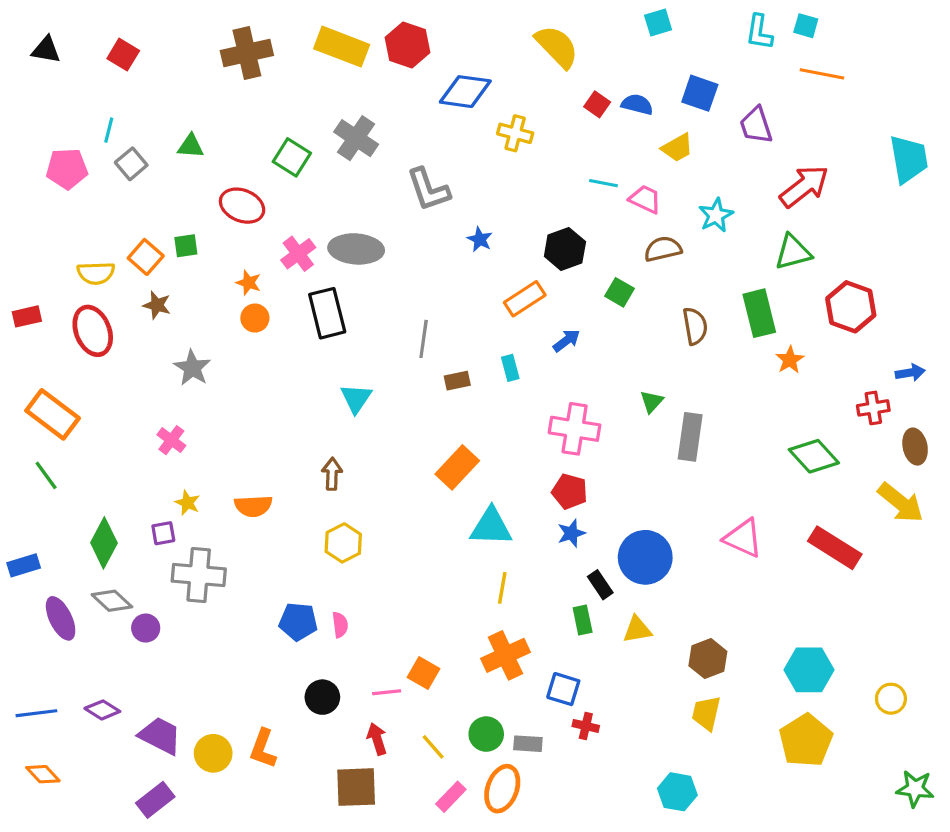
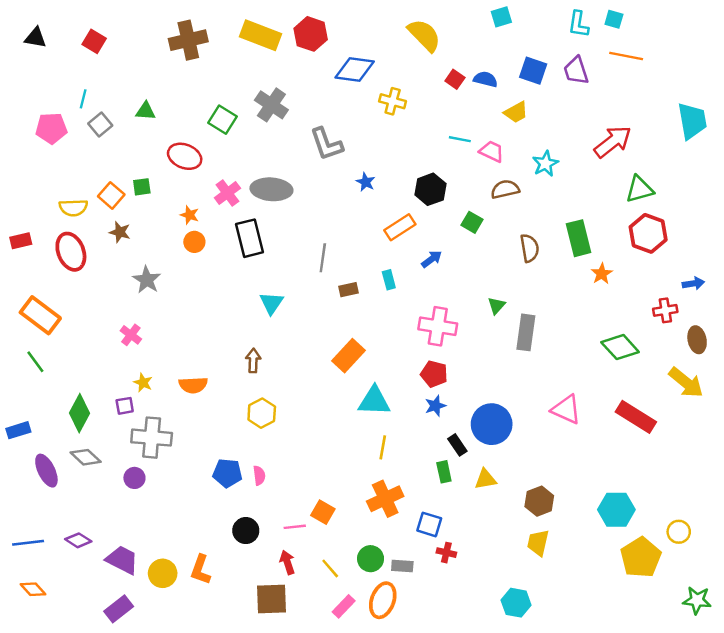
purple trapezoid: (756, 125) -> (576, 71), moved
green triangle: (793, 252) -> (640, 189), moved
purple circle: (146, 628) -> (134, 478), moved
yellow pentagon: (806, 740) -> (641, 557), moved

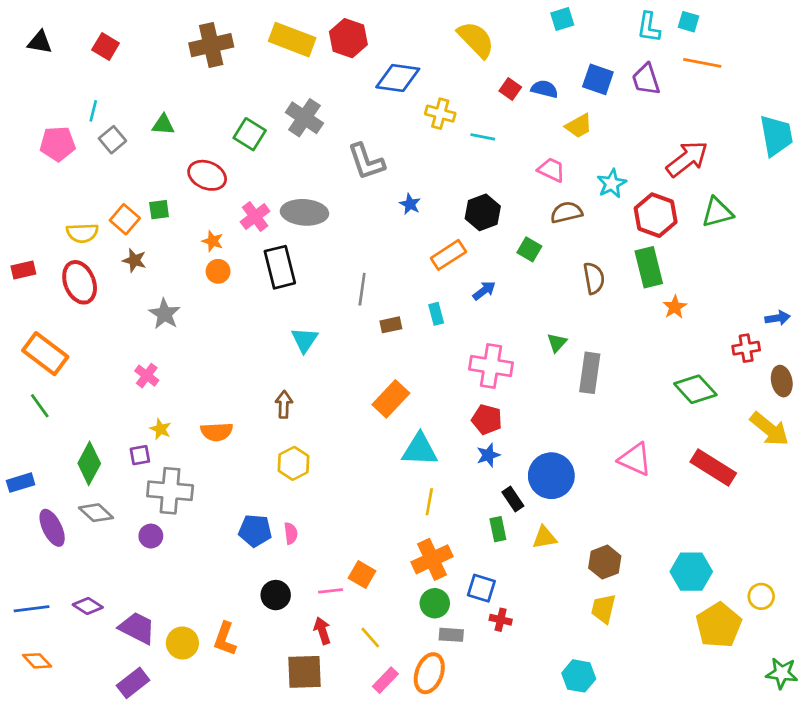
cyan line: (460, 139) -> (483, 137), moved
red hexagon: (648, 233) -> (656, 215), moved
green circle: (371, 559) -> (435, 603), moved

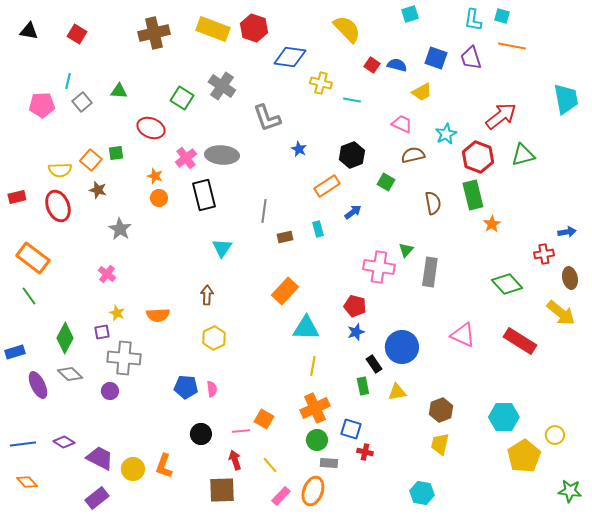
pink cross: (491, 366) -> (379, 267), moved

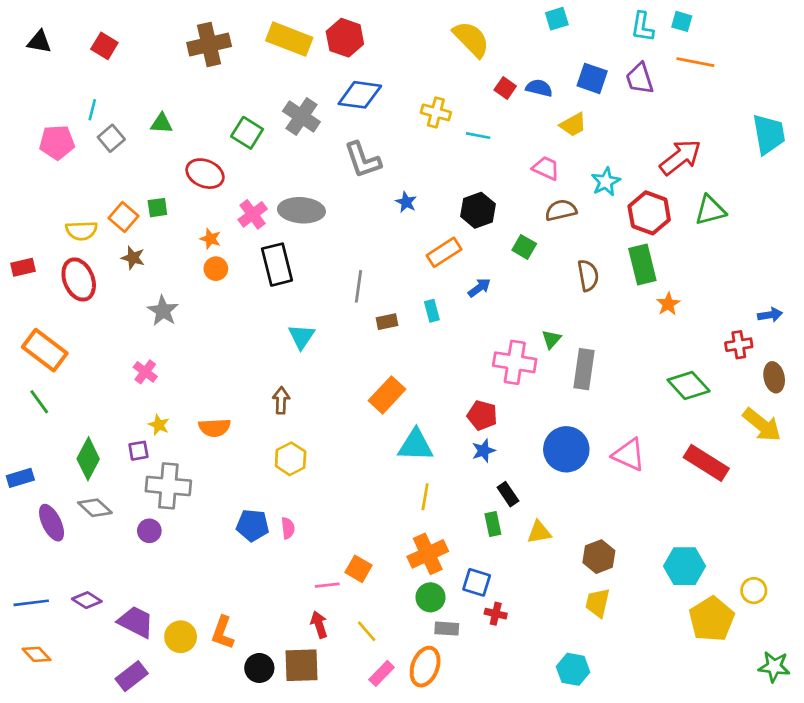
blue diamond: (290, 57) -> (360, 95), moved
blue circle: (402, 347) -> (566, 449), moved
black circle: (201, 434) -> (259, 668), moved

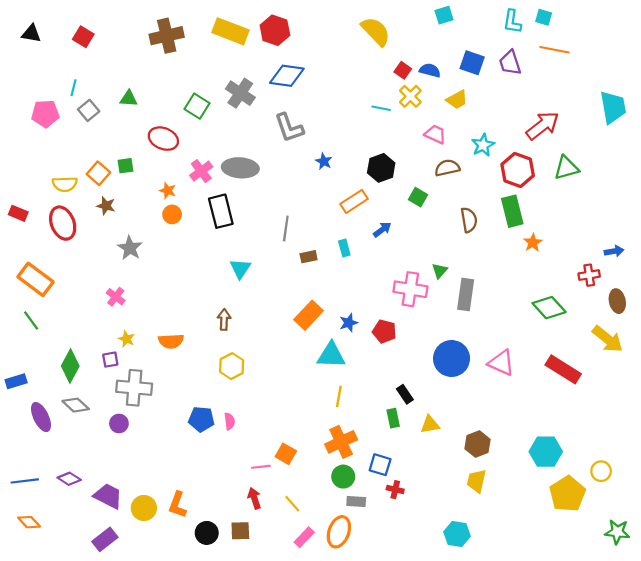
yellow cross: (436, 112) -> (410, 96), moved, turned 30
red rectangle: (23, 267) -> (18, 213), turned 36
blue star: (483, 451) -> (349, 323), moved
brown square: (301, 665) -> (240, 531), size x0.7

